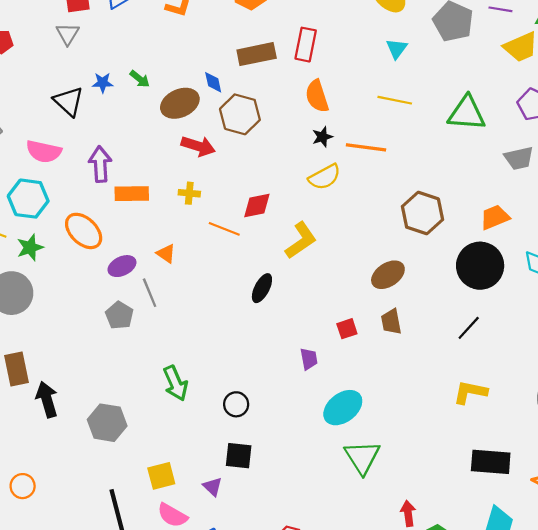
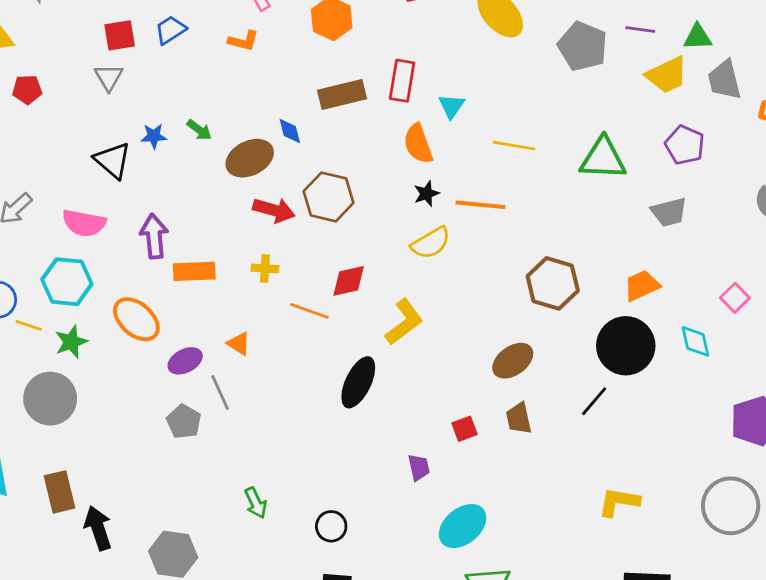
cyan triangle: (397, 49) -> (451, 106), moved
brown hexagon: (240, 114) -> (329, 197), moved
black ellipse: (262, 288) -> (358, 382), size x1.4
black line: (469, 328) -> (594, 401), moved
green arrow: (176, 383) -> (256, 503), size x0.7

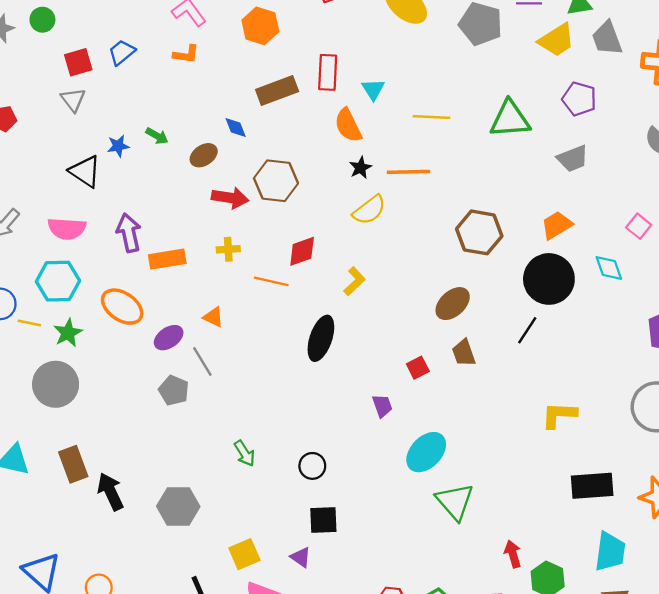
brown ellipse: (250, 158) -> (204, 155), size x0.7
yellow L-shape: (404, 322) -> (354, 281), size x0.7

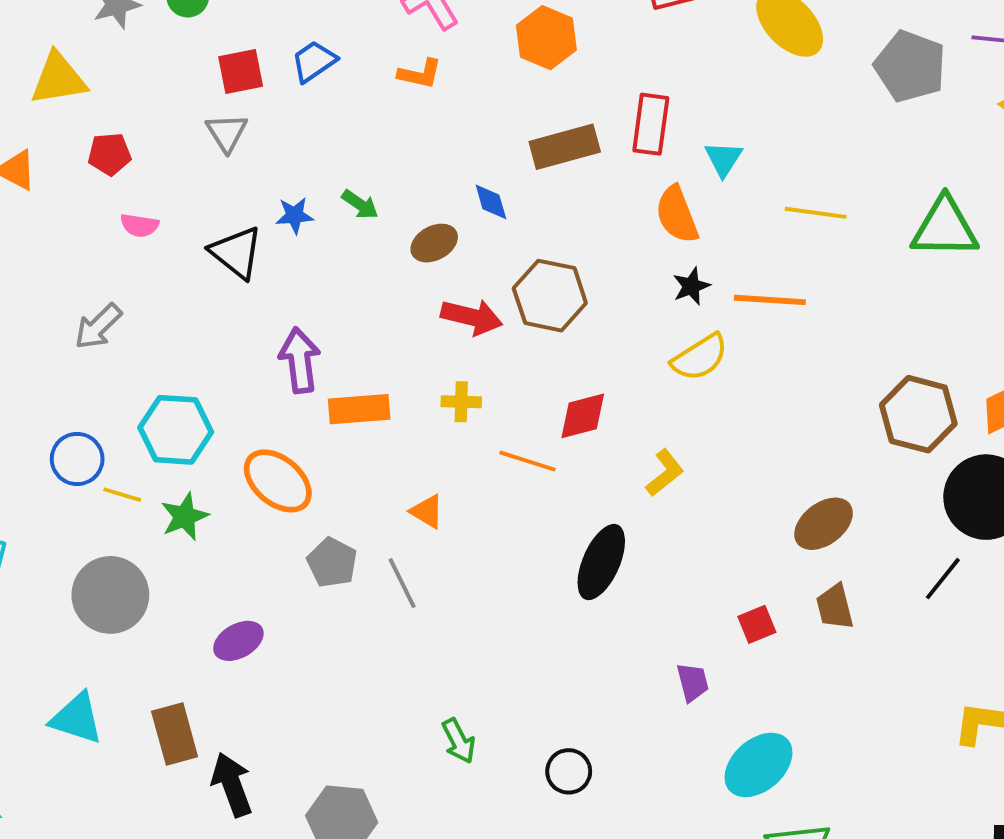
pink semicircle: (67, 229) -> (139, 225), moved, size x0.6
brown hexagon: (479, 232) -> (918, 414), moved
purple ellipse: (169, 338) -> (238, 641), moved
gray circle: (56, 384) -> (110, 595), moved
gray pentagon: (174, 390) -> (332, 562), moved

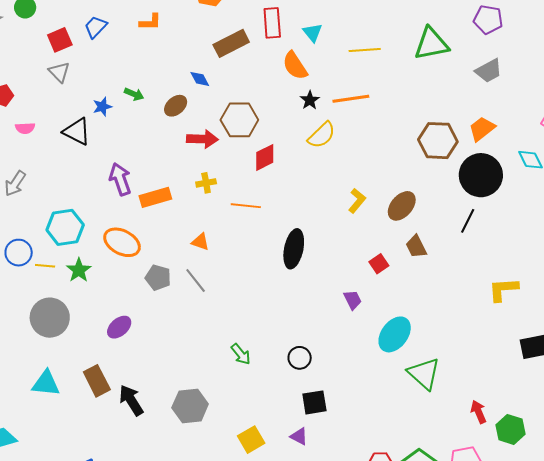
red diamond: (583, 416) -> (265, 157), moved
yellow L-shape: (665, 473) -> (357, 201), moved

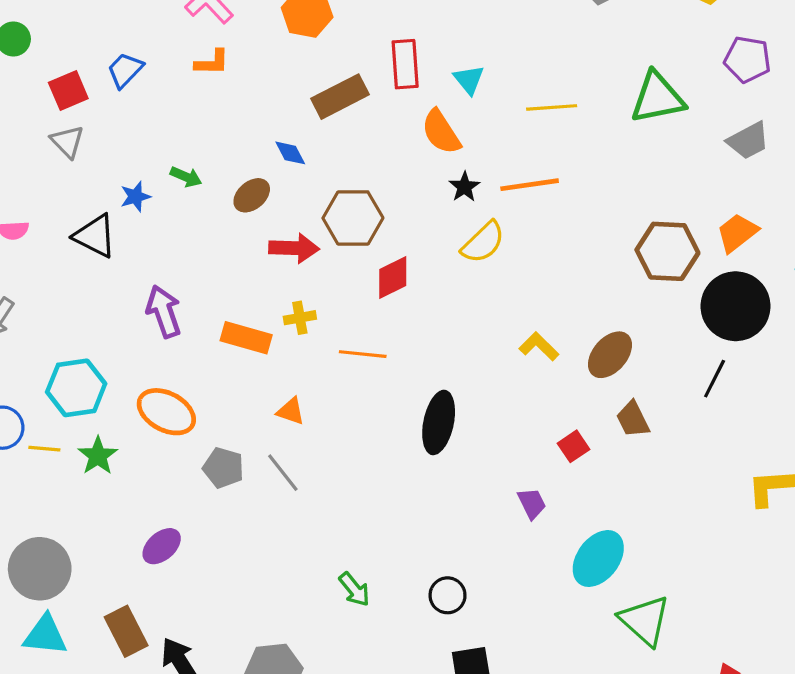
orange rectangle: (155, 197) -> (246, 338), moved, turned 32
yellow L-shape: (357, 201) -> (539, 346), turned -85
gray circle: (50, 318) -> (40, 569), moved

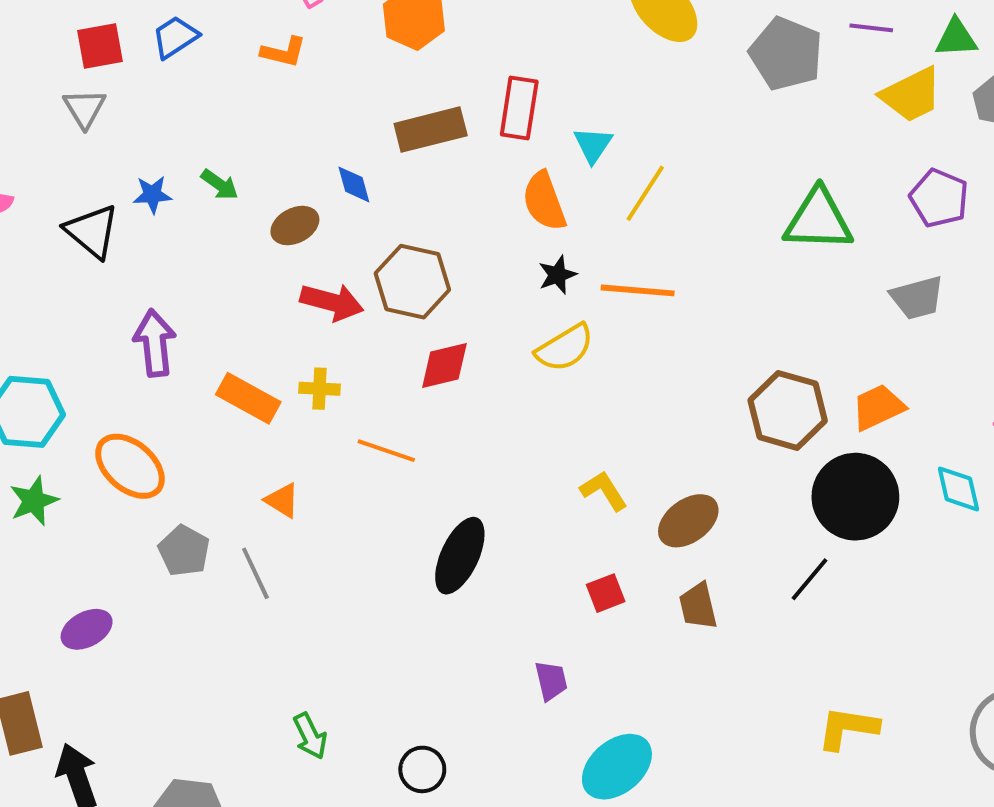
yellow line: (552, 107) -> (645, 193), moved, turned -66
red square: (574, 446) -> (606, 593), moved

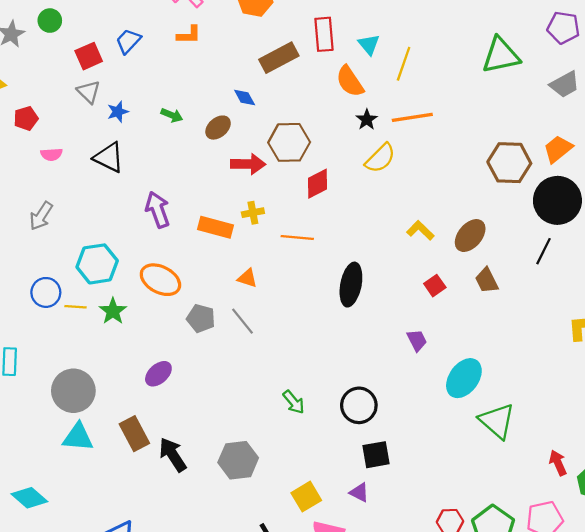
blue star: (152, 195) -> (118, 112), moved
black circle: (422, 769) -> (359, 405), size x1.4

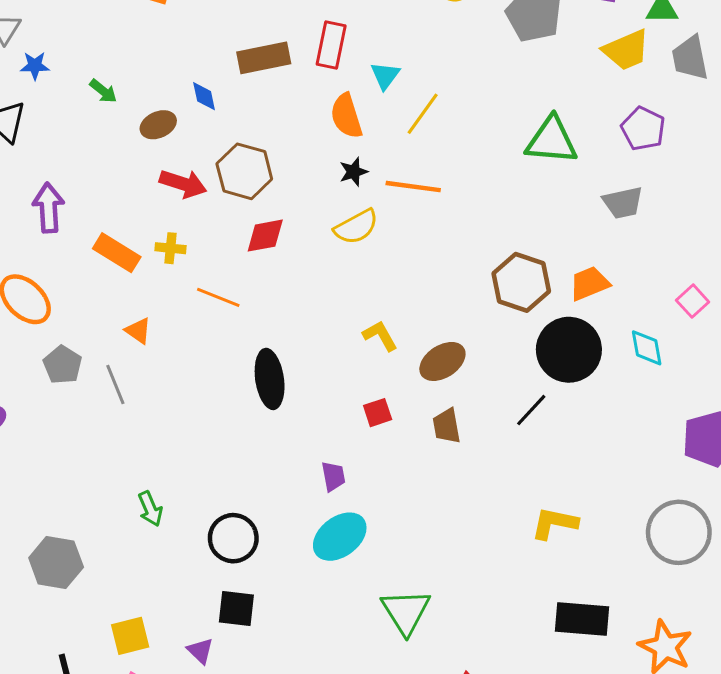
black ellipse: (351, 285) -> (270, 379), turned -36
cyan ellipse: (464, 378) -> (340, 537), moved

